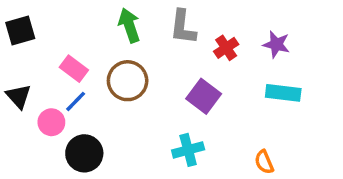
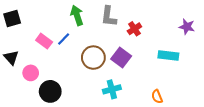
purple star: (276, 44) -> (187, 27), moved
brown circle: (128, 81) -> (93, 58), moved
blue line: (76, 101) -> (64, 39), moved

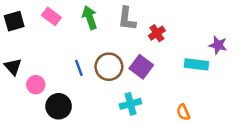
purple star: (187, 27) -> (218, 45), moved
blue line: (64, 39) -> (79, 68), moved, turned -64
pink rectangle: (44, 41) -> (51, 16), moved

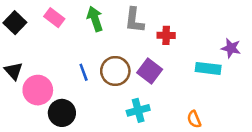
black square: (14, 21) -> (15, 23), turned -30
red cross: (157, 33) -> (166, 35), turned 35
pink circle: (36, 85) -> (38, 90), size x1.5

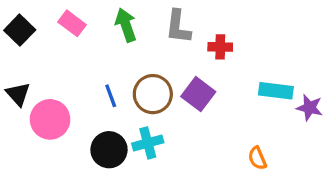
purple star: (231, 48) -> (310, 108), moved
cyan cross: (138, 110) -> (148, 143), moved
black circle: (62, 113) -> (109, 150), moved

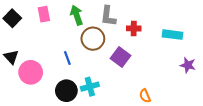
pink rectangle: (72, 23) -> (44, 14), turned 42
cyan rectangle: (276, 91) -> (173, 35), moved
brown circle: (153, 94) -> (93, 39), moved
orange semicircle: (257, 158) -> (145, 96), moved

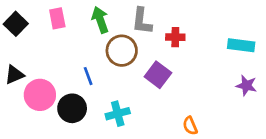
cyan rectangle: (173, 35) -> (241, 45), moved
black triangle: (11, 57) -> (14, 75), turned 49
black circle: (66, 91) -> (72, 108), moved

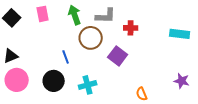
gray L-shape: (142, 21) -> (106, 16), turned -95
purple star: (246, 85) -> (182, 81), moved
pink circle: (40, 95) -> (17, 80), moved

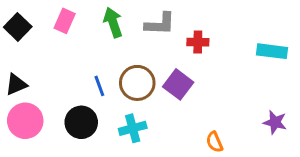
pink rectangle: (43, 14) -> (65, 21), turned 35
brown circle: (91, 38) -> (137, 83), moved

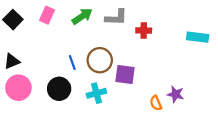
green arrow: (113, 22) -> (82, 16), turned 75
purple square: (178, 84) -> (125, 74), moved, turned -30
purple star: (275, 122) -> (176, 94), moved

